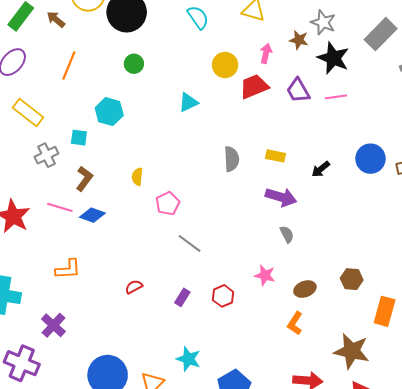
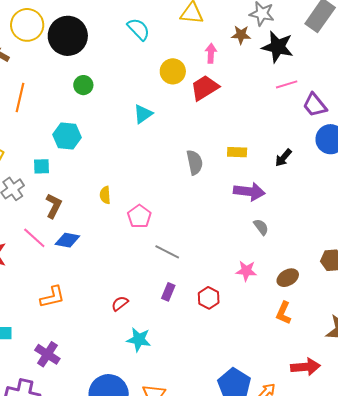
purple trapezoid: (298, 91) -> (315, 105), moved
pink line: (60, 207) -> (34, 238), turned 35
purple rectangle: (182, 297) -> (168, 292), moved
cyan star: (189, 359) -> (139, 340), moved

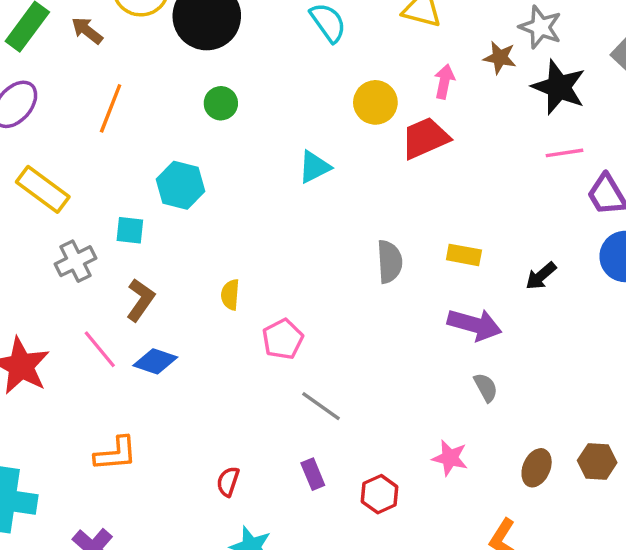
brown ellipse: (288, 278) -> (537, 468), moved, turned -45
purple rectangle: (168, 292) -> (313, 474), turned -54
red semicircle: (120, 303) -> (228, 482), turned -42

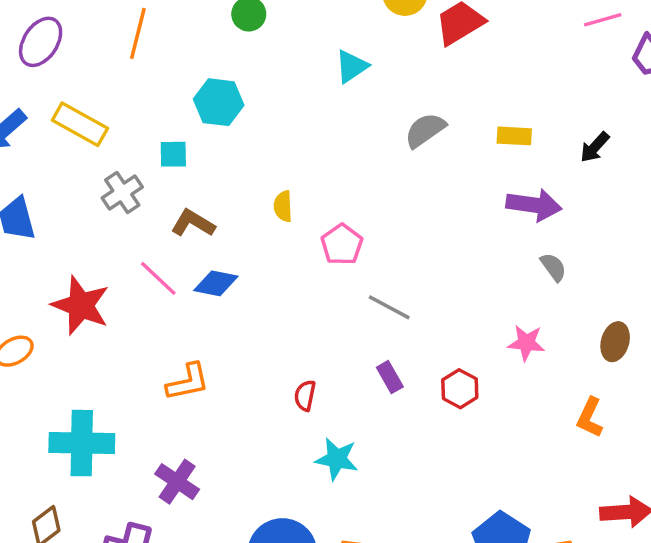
gray semicircle: (390, 262) -> (425, 130), moved, turned -114
brown L-shape: (140, 300) -> (193, 223), turned -87

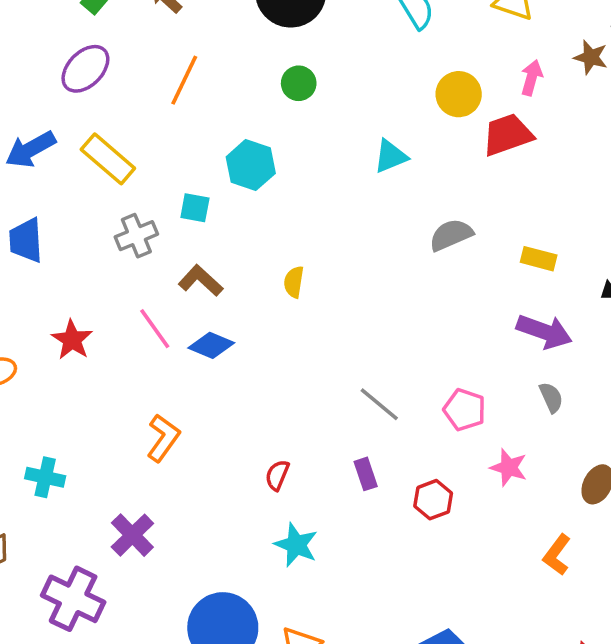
pink pentagon: (342, 244) -> (465, 410), moved, turned -30
red star: (81, 305) -> (72, 340), size x0.7
orange L-shape: (188, 382) -> (163, 438), turned -54
cyan cross: (82, 443) -> (45, 477), size x0.6

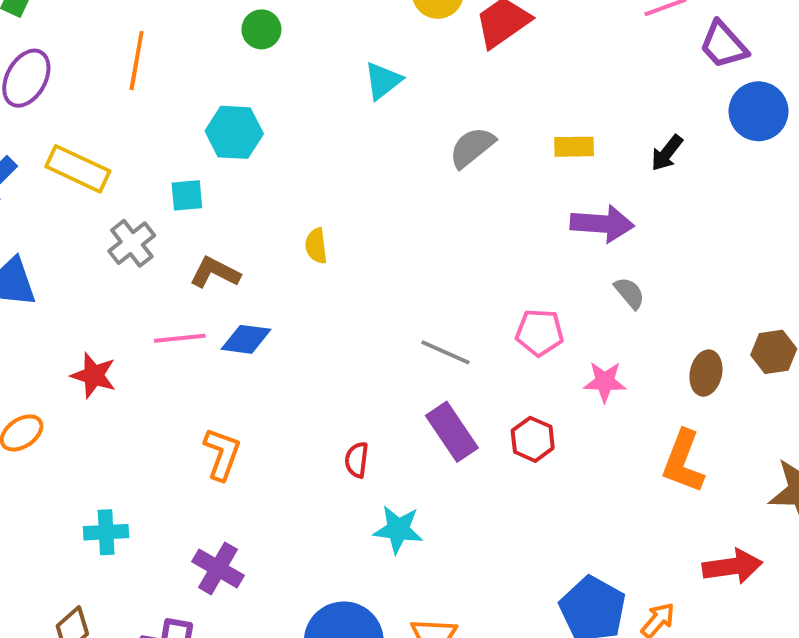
pink line: (155, 329) -> (180, 338), turned -45
purple rectangle: (366, 474) -> (452, 432), size x1.6
orange L-shape: (557, 555) -> (683, 462), size x1.4

